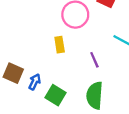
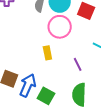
blue arrow: (35, 82) -> (28, 85), size x1.6

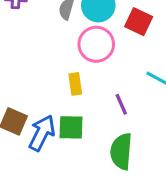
green square: (46, 96) -> (71, 127), moved, turned -30

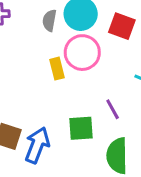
yellow rectangle: (75, 84) -> (57, 69), moved
green square: (71, 127) -> (81, 128), moved

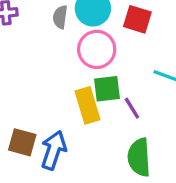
yellow rectangle: (57, 69) -> (88, 105), moved, size x1.5
green square: (81, 128) -> (107, 89), moved

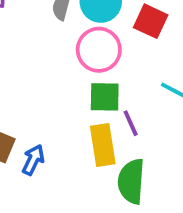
yellow rectangle: (88, 105) -> (103, 145), moved
blue arrow: (54, 150) -> (33, 160), size x0.7

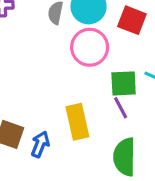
green square: (105, 97) -> (124, 83), moved
yellow rectangle: (103, 145) -> (77, 122), moved

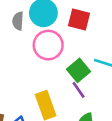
green square: (124, 83) -> (79, 70), turned -30

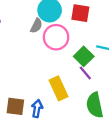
gray semicircle: (18, 21) -> (36, 26), moved, turned -152

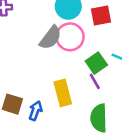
red square: (80, 13) -> (101, 16), turned -30
gray semicircle: (36, 26) -> (50, 38), moved, size x1.5

